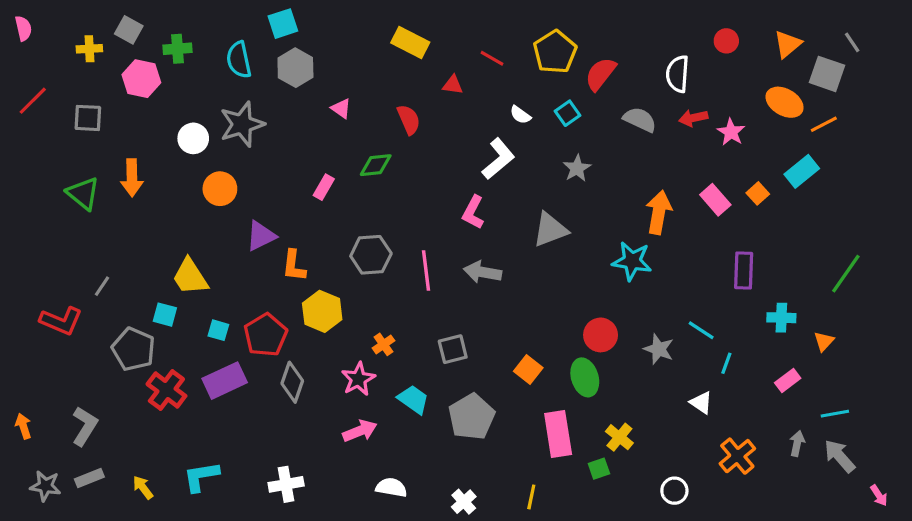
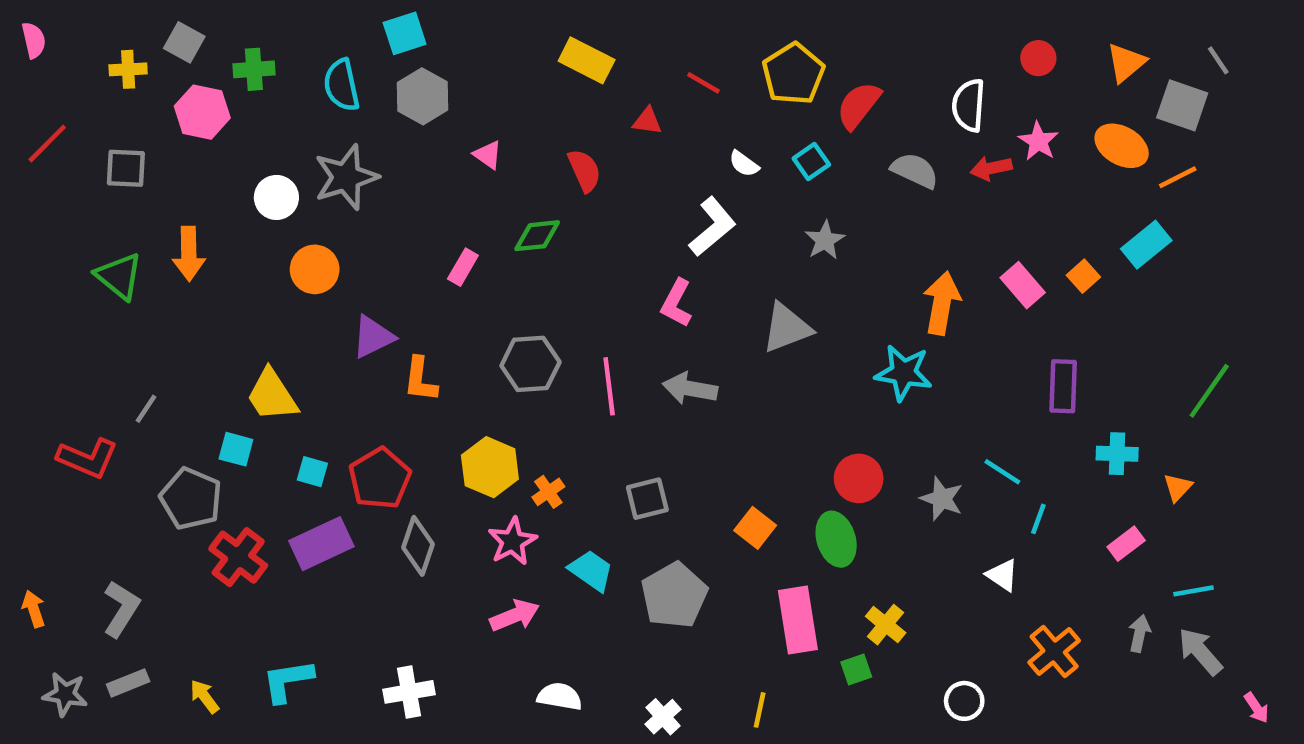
pink star: (731, 132) -> (1038, 141), moved
yellow hexagon: (322, 311) -> (490, 467), moved

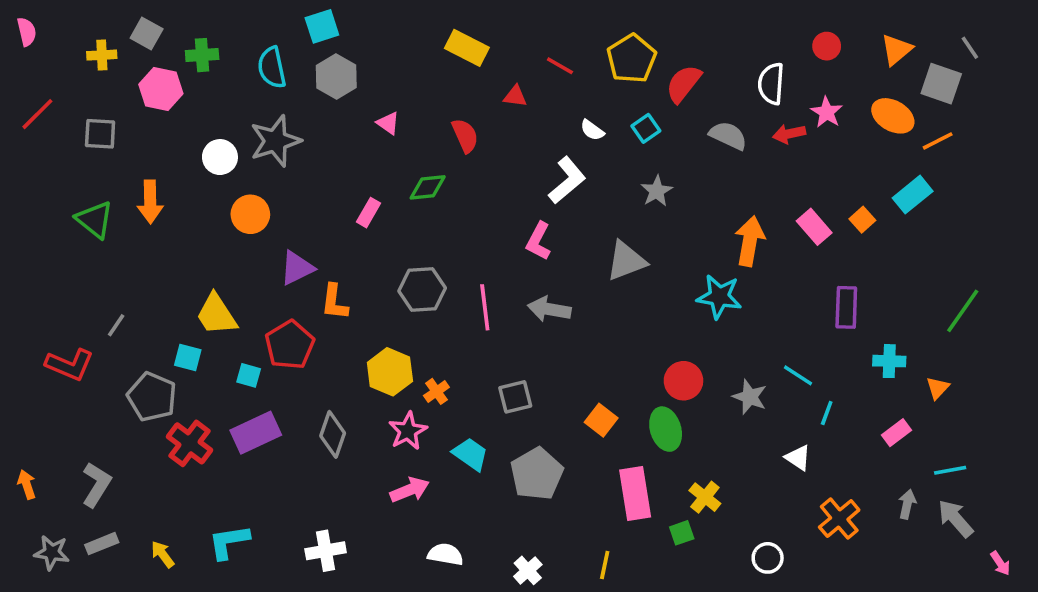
red pentagon: (380, 478) -> (290, 345), moved

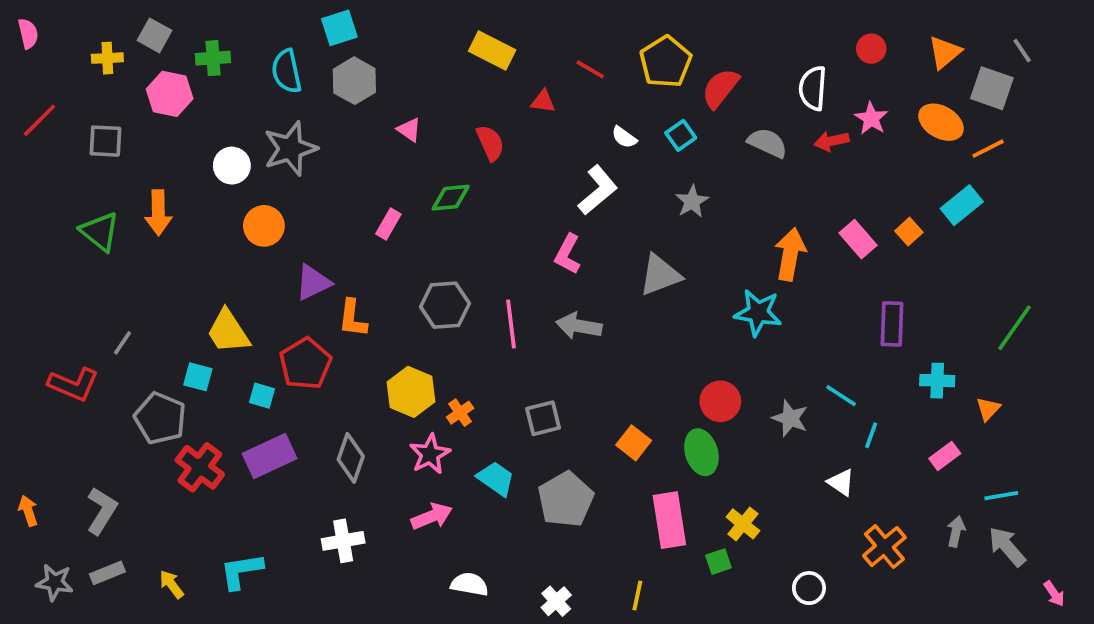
white cross: (326, 551) -> (343, 541), moved

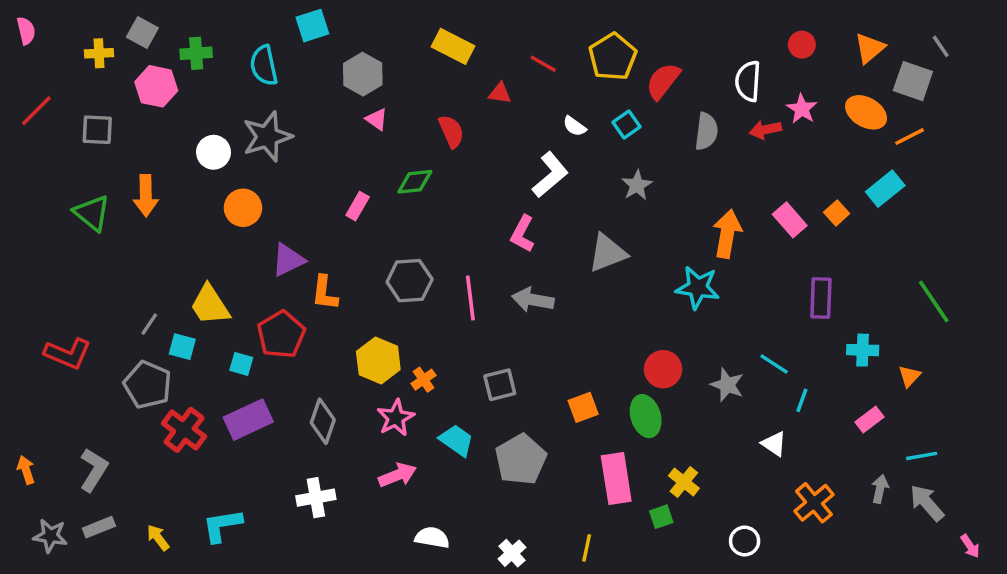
gray hexagon: (354, 81) -> (363, 74), moved
gray semicircle: (767, 143) -> (706, 131), turned 72
green line: (1015, 328) -> (934, 301), turned -69
gray line: (122, 343) -> (149, 324), moved
orange square: (634, 443) -> (583, 407), turned 32

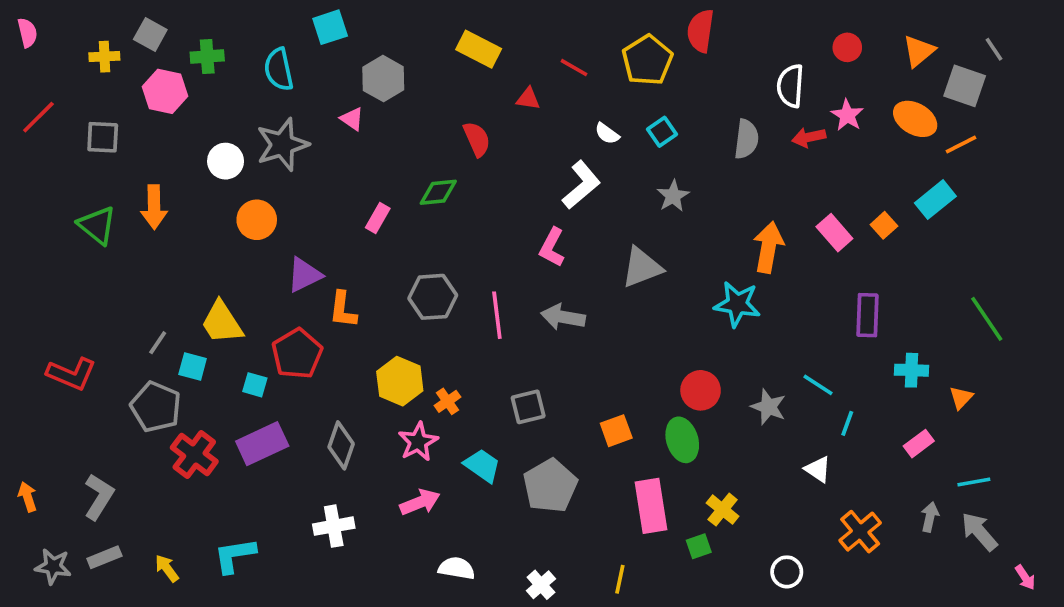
red semicircle: (663, 81) -> (701, 31), moved, turned -30
pink triangle: (377, 119) -> (352, 119), moved

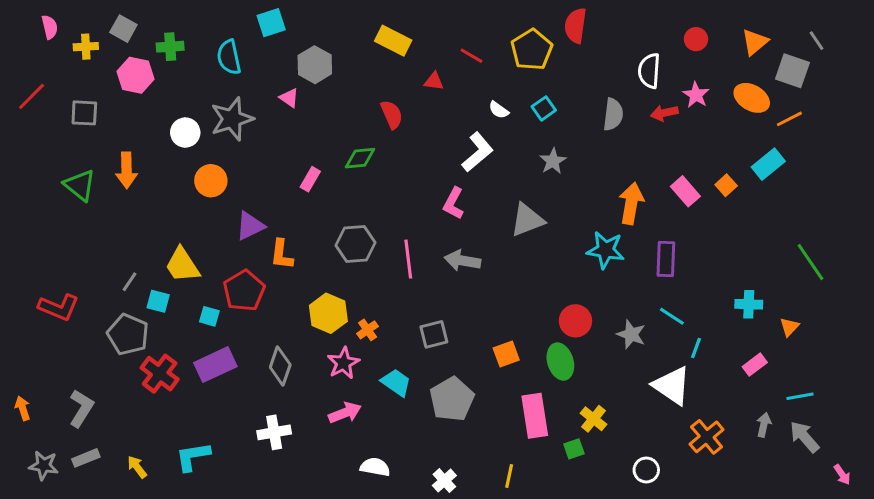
pink semicircle: (27, 33) -> (50, 27), moved
purple rectangle: (867, 315) -> (666, 259), moved
white triangle: (818, 469) -> (672, 386), size x1.8

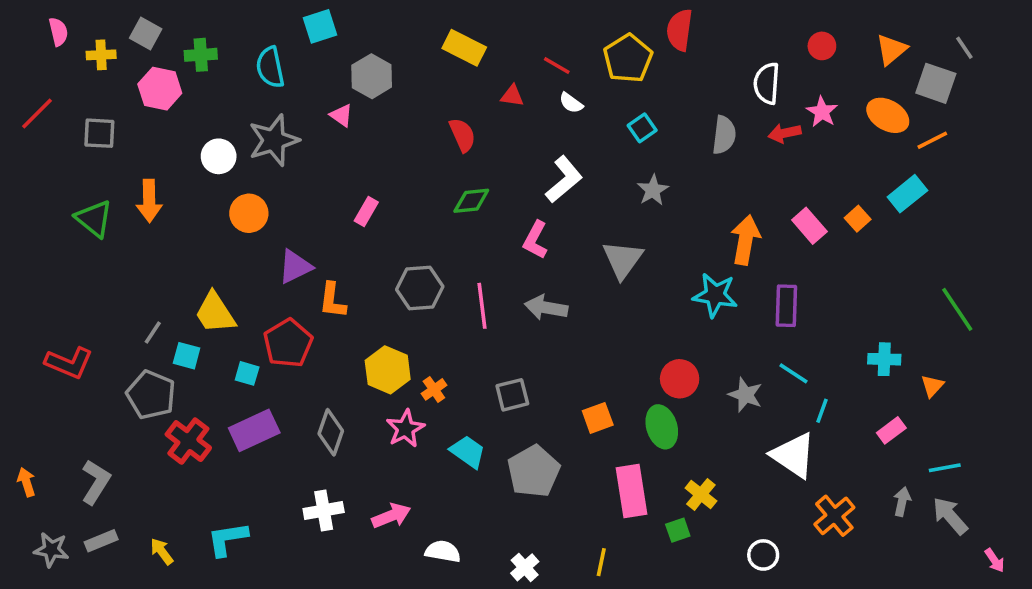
white semicircle: (499, 110) -> (571, 103), moved
green diamond: (360, 158) -> (471, 201), moved
gray triangle: (527, 220) -> (623, 260), turned -33
pink arrow: (345, 413) -> (391, 516), moved

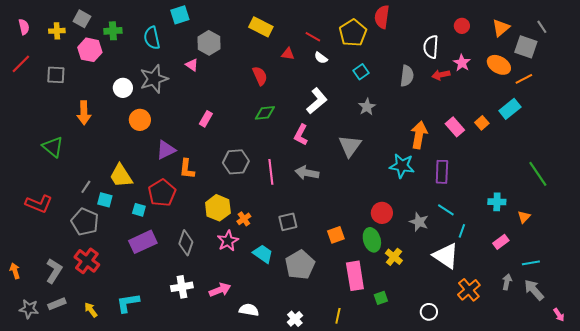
pink semicircle: (58, 32) -> (24, 27), moved
green triangle: (94, 219) -> (53, 147), moved
red cross: (188, 441) -> (87, 261), moved
yellow cross: (701, 494) -> (394, 257), moved

